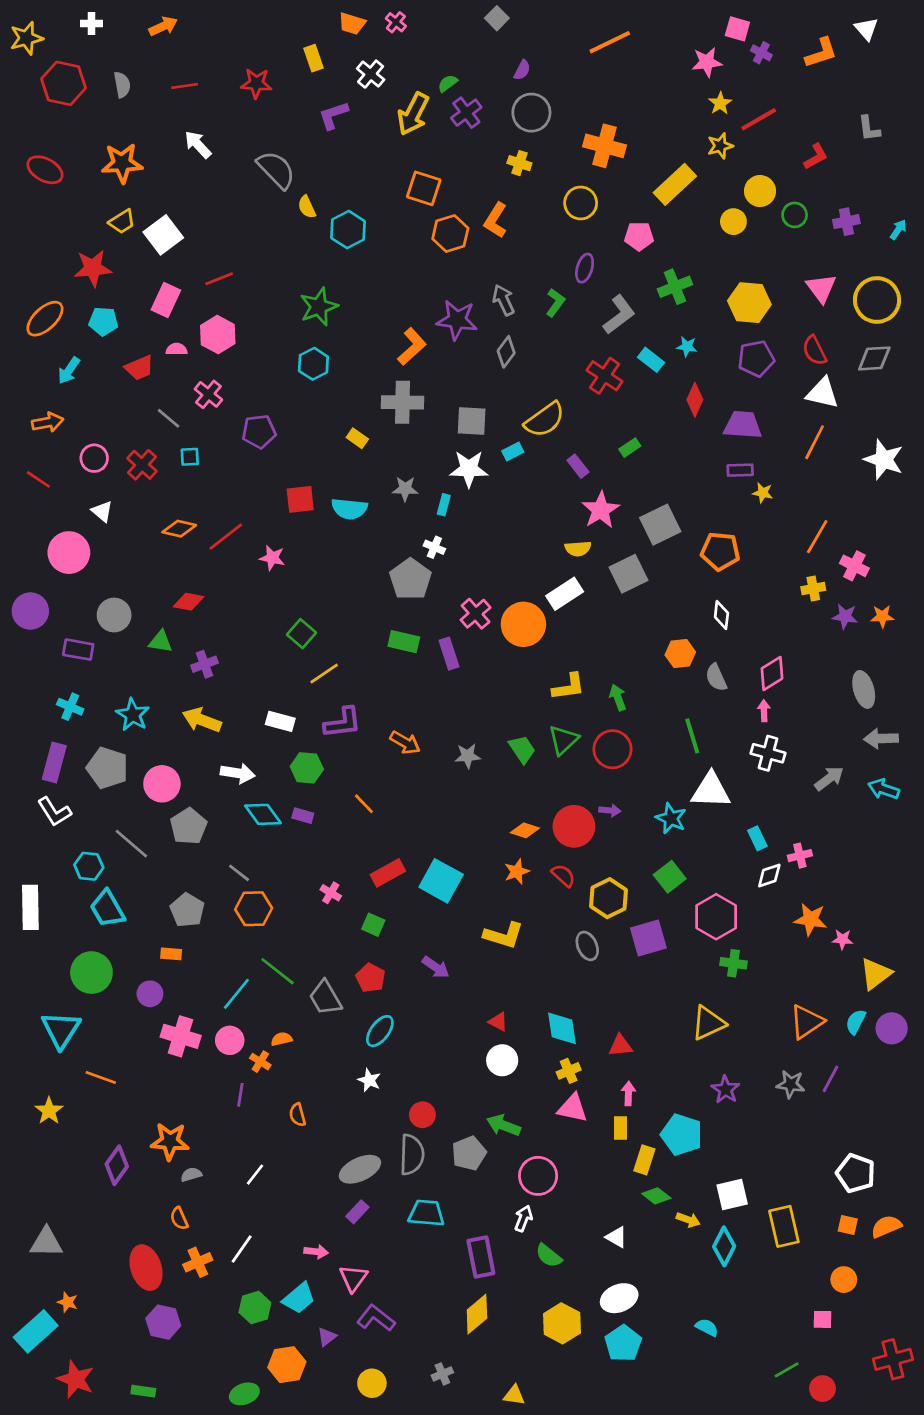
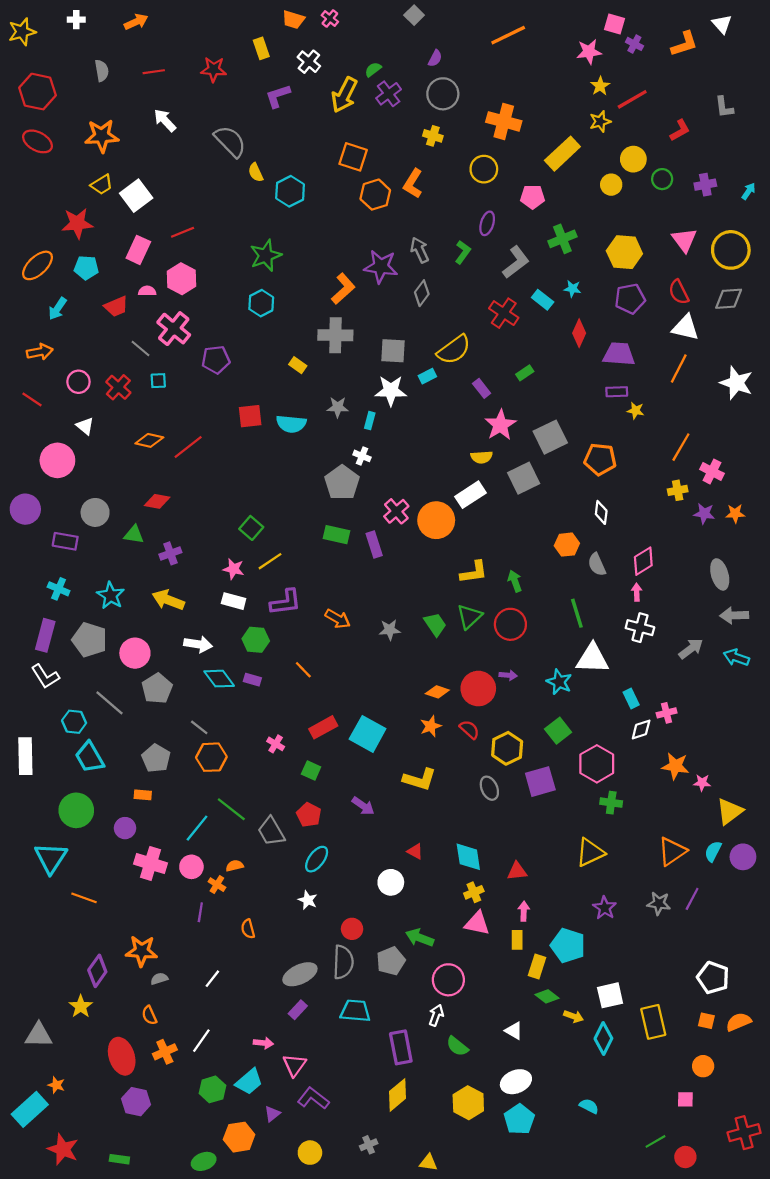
red hexagon: (64, 83) -> (37, 92), moved
pink cross: (208, 394) -> (174, 329), size x1.4
pink star: (272, 558) -> (234, 569), moved
white circle: (502, 1060) -> (391, 882), moved
yellow star: (49, 1111) -> (81, 1006), moved

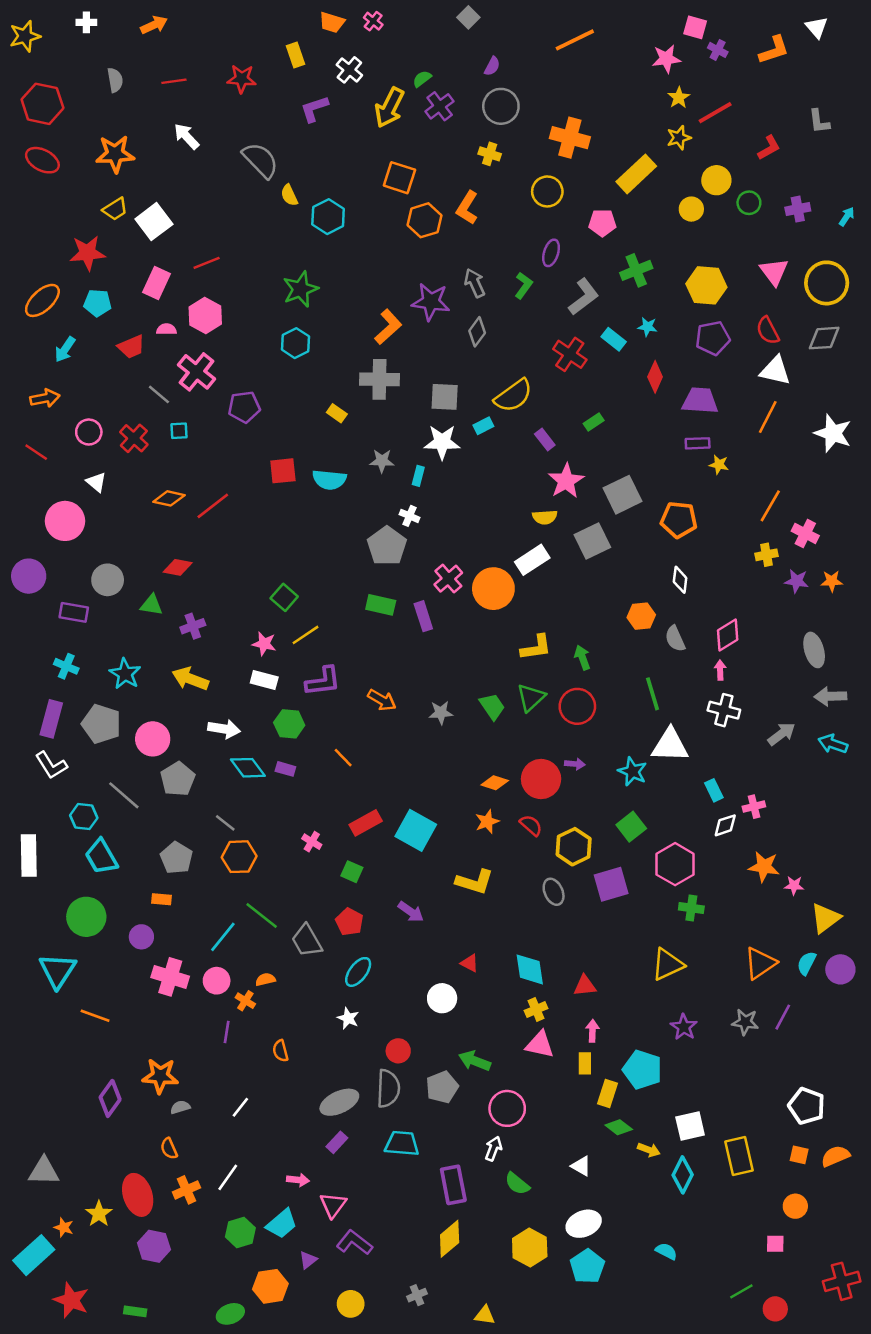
yellow star: (81, 1006) -> (99, 1214), moved

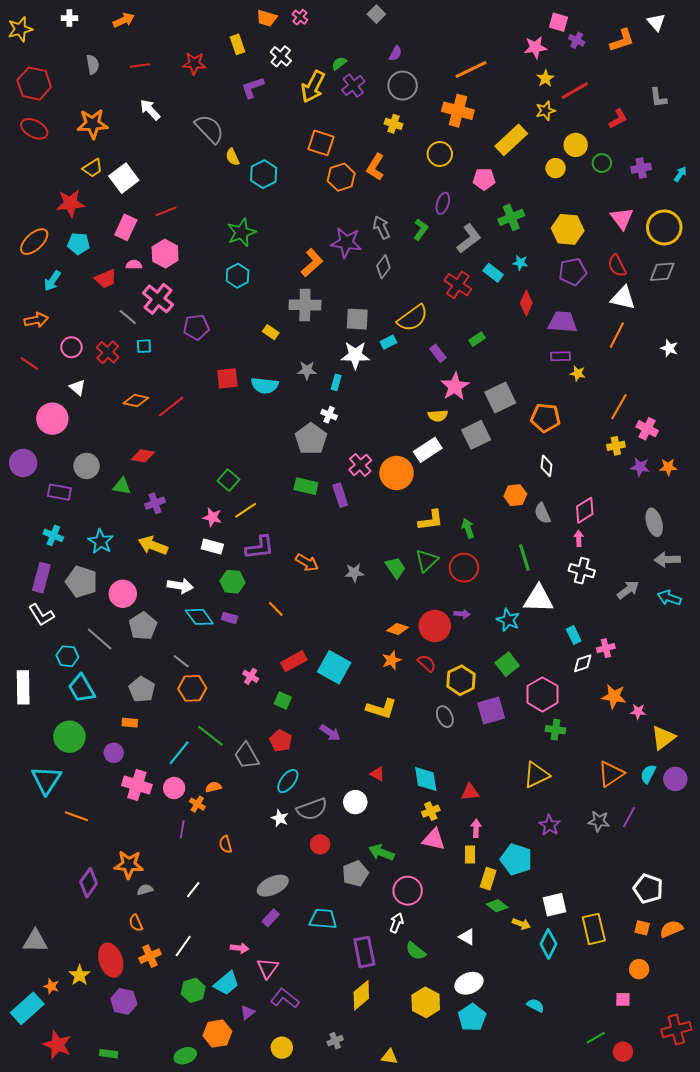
orange line: (575, 40) -> (471, 69), moved
white star: (833, 433) -> (669, 348), size x0.6
gray semicircle: (388, 1088) -> (312, 809), moved, turned 68

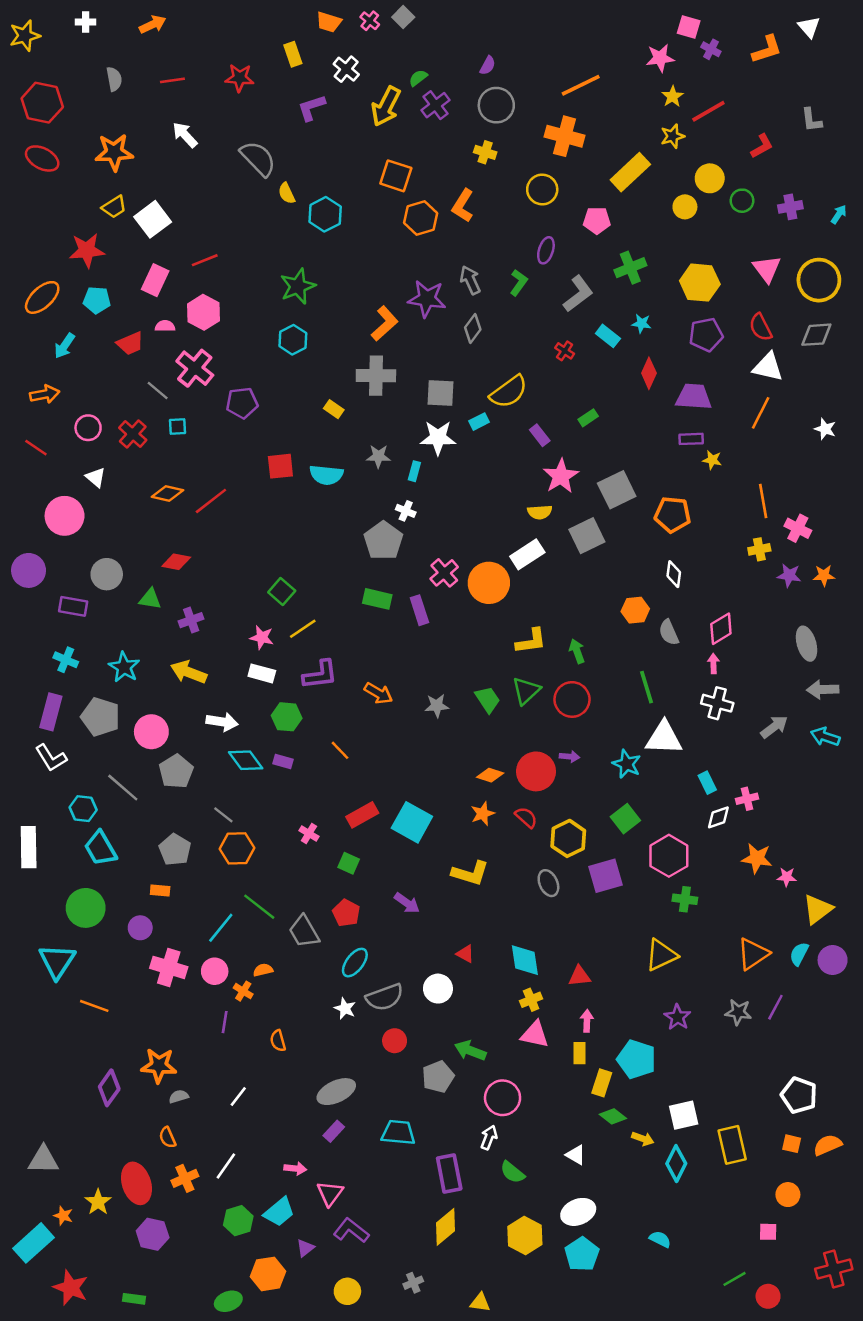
gray square: (376, 14) -> (403, 17), moved
red cross: (458, 285) -> (565, 351), size x0.6
orange line: (619, 407) -> (763, 501), turned -40

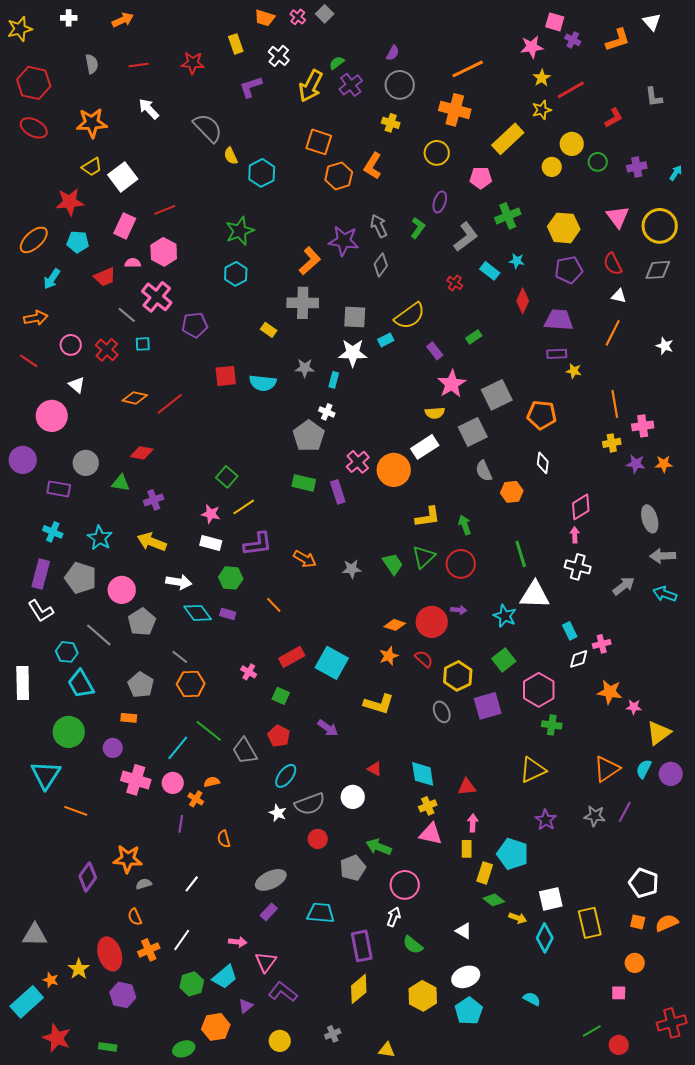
white triangle: (768, 367) -> (619, 296), size x0.6
pink cross: (798, 528) -> (643, 426), turned -35
gray semicircle: (669, 632) -> (484, 471), moved

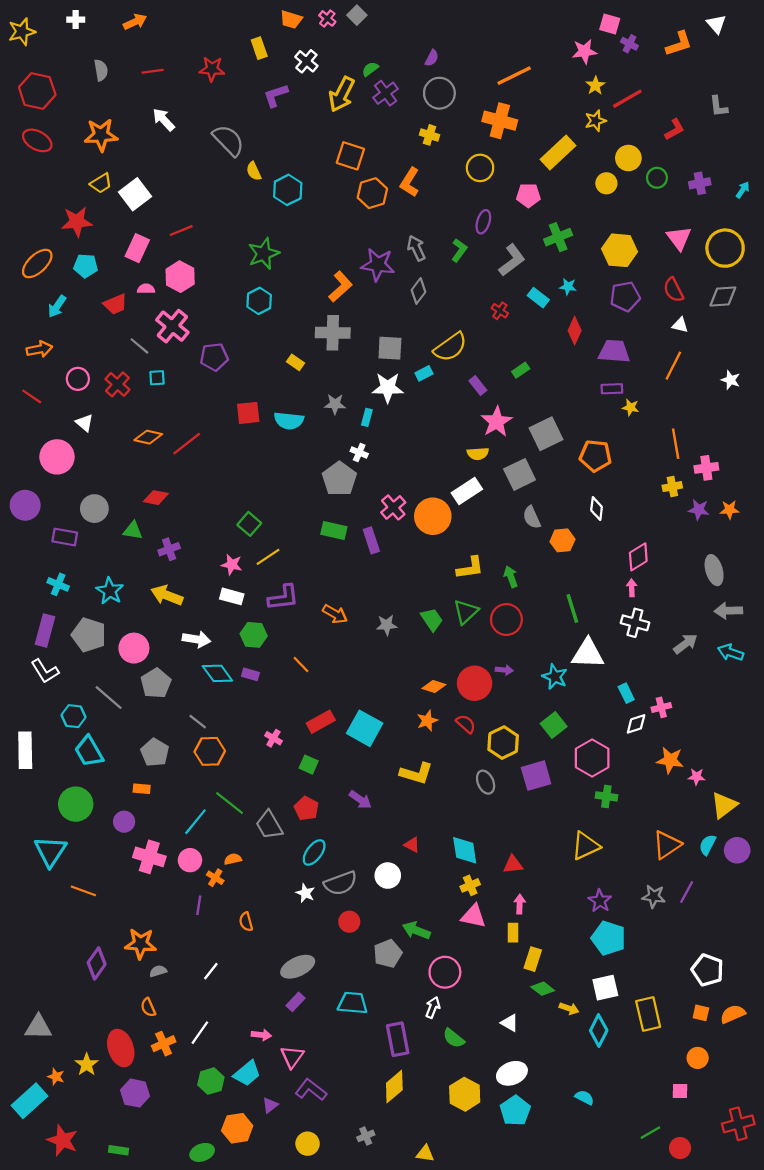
cyan pentagon: (513, 854) -> (609, 938), moved

